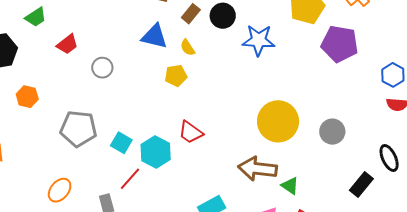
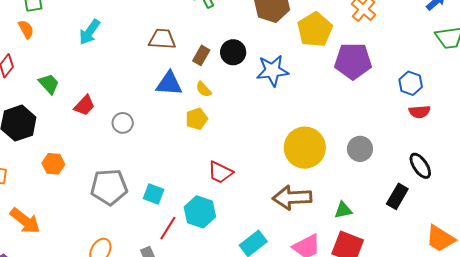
green trapezoid: (36, 17) -> (49, 84), turned -90
cyan hexagon: (156, 152) -> (200, 212), moved
green triangle: (290, 186) -> (343, 210), moved, turned -36

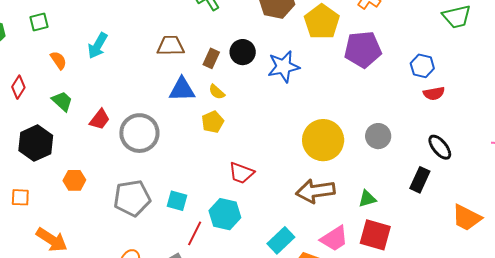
orange semicircle: (26, 29) -> (58, 60), moved
gray circle: (123, 123) -> (139, 133), size x1.8

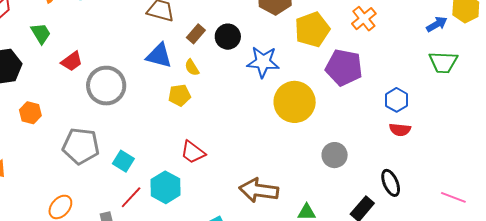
yellow circle: (323, 140) -> (295, 102), moved

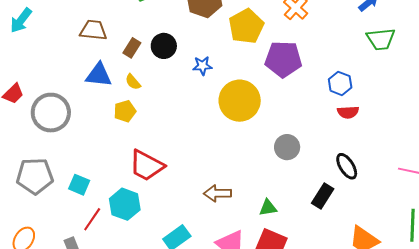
blue star: (263, 62) -> (202, 66), size x0.6
red trapezoid: (193, 152) -> (147, 166), size x1.4
brown arrow: (259, 190) -> (217, 193), size x0.7

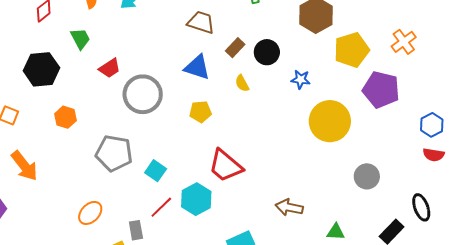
yellow semicircle: (133, 82) -> (242, 83), moved
yellow pentagon: (125, 111) -> (201, 112), moved

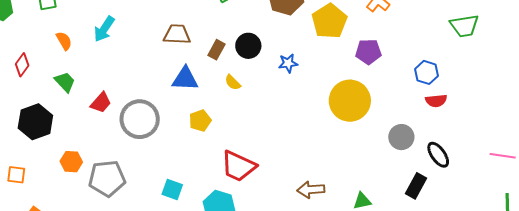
purple pentagon: (381, 90) -> (368, 52), size x0.7
yellow circle: (330, 121) -> (350, 101), moved
gray pentagon: (114, 153) -> (107, 178), moved
gray circle: (367, 176) -> (401, 137), moved

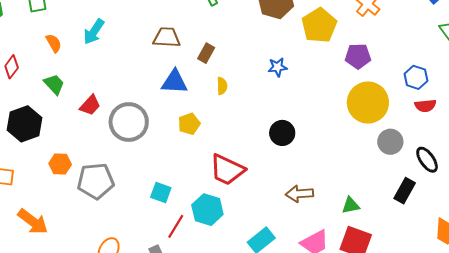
black circle: (248, 46) -> (282, 133), moved
yellow semicircle: (233, 82) -> (222, 86), turned -138
yellow circle: (350, 101) -> (368, 103), moved

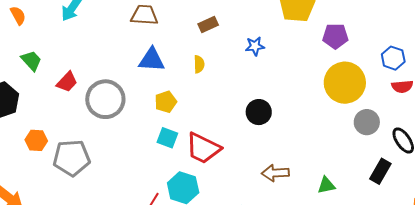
orange semicircle: (54, 43) -> (18, 15), moved
brown rectangle: (206, 53) -> (208, 24), moved, turned 36
cyan square: (161, 193) -> (167, 138), moved

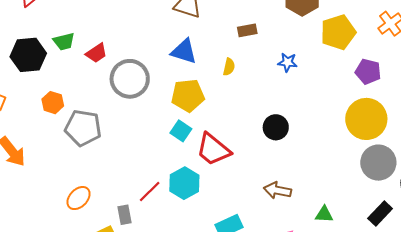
green trapezoid: (31, 61) -> (64, 42), moved, turned 105
yellow pentagon: (166, 102) -> (188, 95), size x1.5
gray circle: (367, 122) -> (378, 163), size x1.4

